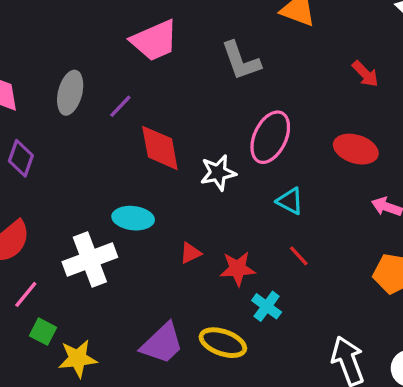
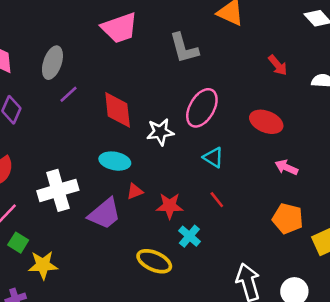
purple line: (120, 106) -> (69, 94), moved
cyan ellipse: (133, 218) -> (115, 161), moved
purple trapezoid: (162, 344) -> (105, 214), moved

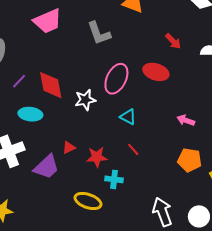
purple line: (69, 94) -> (19, 81), moved
red ellipse: (266, 122) -> (156, 72), moved
cyan ellipse: (115, 161) -> (30, 114), moved
cyan cross: (189, 236) -> (114, 179), turned -30

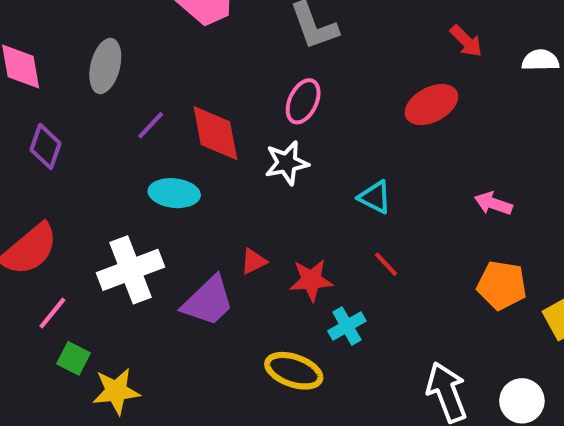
red ellipse: (156, 72) -> (431, 105), turned -45
pink ellipse: (116, 79) -> (303, 101), moved, size x0.7
cyan cross: (114, 179) -> (347, 326), turned -36

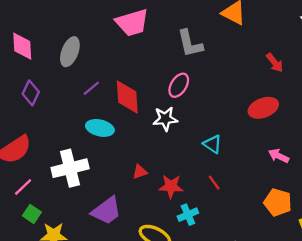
red ellipse: (431, 105) -> (263, 108), moved
purple trapezoid: (208, 301) -> (106, 211), moved

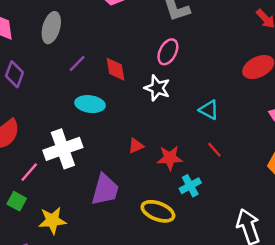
red diamond: (127, 97) -> (115, 69), size x0.7
white star: (165, 119) -> (157, 88), turned 30
pink line: (23, 187) -> (29, 172), moved
purple trapezoid: (106, 211) -> (105, 190), turned -32
green square: (32, 214) -> (17, 201), moved

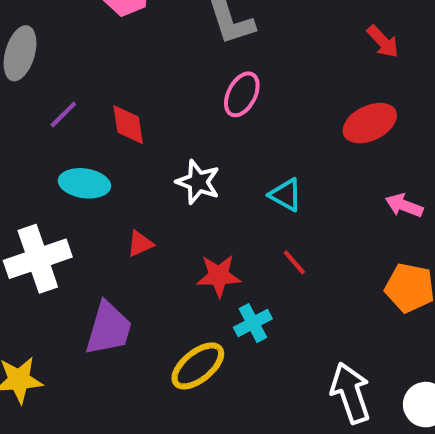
pink ellipse: (168, 52) -> (242, 94), moved
white star: (157, 88) -> (198, 182), moved
red triangle: (136, 146) -> (140, 244), moved
yellow ellipse: (158, 211) -> (198, 366), turned -60

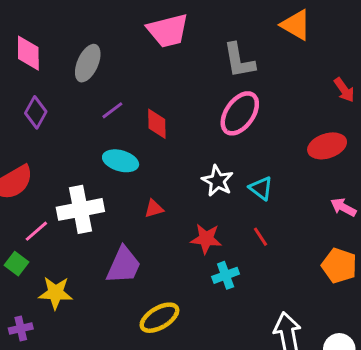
pink ellipse: (242, 94) -> (240, 113), size x1.4
white star: (198, 182) -> (217, 181), moved
yellow ellipse: (198, 366) -> (159, 318), moved

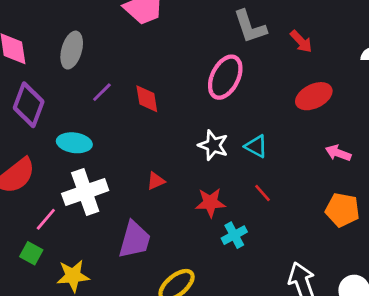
gray L-shape: (239, 60) -> (250, 27), moved
red arrow: (344, 90) -> (301, 41), moved
purple diamond: (36, 112) -> (29, 105), size x1.4
cyan ellipse: (121, 161) -> (74, 143), moved

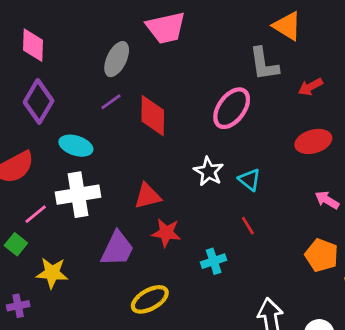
red arrow: (301, 41) -> (310, 87), turned 95
gray ellipse: (72, 50) -> (117, 59), moved
red diamond: (147, 99) -> (153, 116), size x1.4
red triangle: (156, 181) -> (148, 196), size x1.5
red star: (210, 203) -> (166, 233), moved

